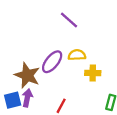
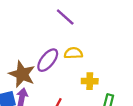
yellow cross: (93, 73) -> (90, 81), moved

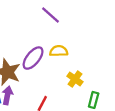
yellow cross: (90, 81) -> (75, 79), turned 35

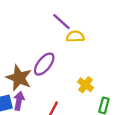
yellow semicircle: (59, 51) -> (75, 36), moved

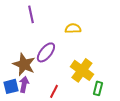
purple line: (61, 22) -> (31, 14), moved, turned 36
yellow cross: (86, 85) -> (82, 70), size x1.6

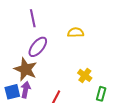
purple ellipse: (46, 52) -> (38, 47), moved
yellow cross: (82, 70) -> (85, 75), size x0.6

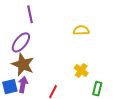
yellow semicircle: (76, 33) -> (81, 30), moved
purple ellipse: (38, 47) -> (21, 42), moved

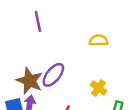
purple ellipse: (21, 42) -> (53, 75), moved

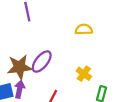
brown star: (30, 81) -> (20, 67), turned -30

